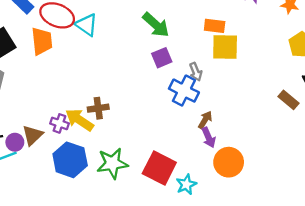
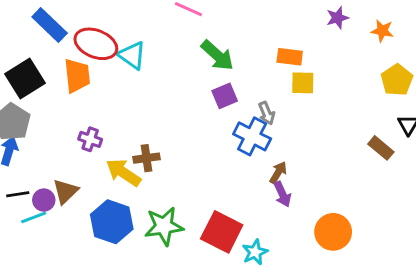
yellow square: (225, 47) -> (303, 83), size x0.7
purple cross: (59, 123) -> (90, 139), moved
orange circle: (229, 162) -> (333, 232), moved

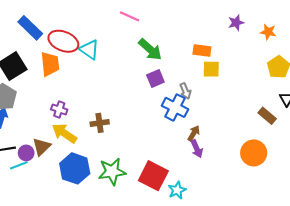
yellow arrow: (123, 173) -> (64, 133), moved
orange circle: (333, 232) -> (254, 153), moved

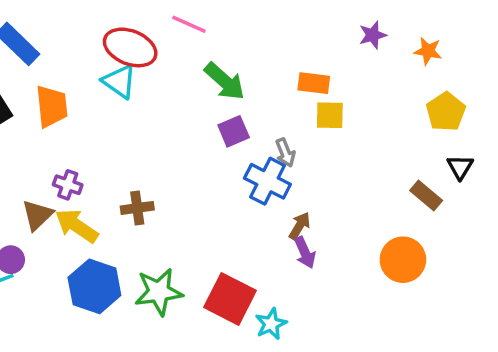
red ellipse: (63, 41) -> (130, 47), moved
brown triangle: (42, 147) -> (37, 215), moved

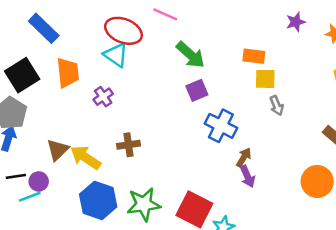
gray arrow: (285, 153) -> (277, 106), moved
purple cross: (68, 185) -> (103, 97), moved, turned 36

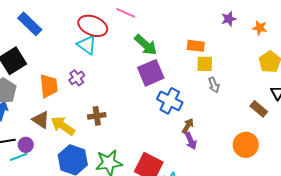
orange trapezoid: (68, 73) -> (49, 86), moved
purple square: (197, 90) -> (151, 73), size x1.5
brown triangle: (58, 150) -> (41, 120), turned -42

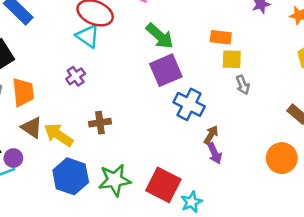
orange trapezoid: (49, 86) -> (23, 92), moved

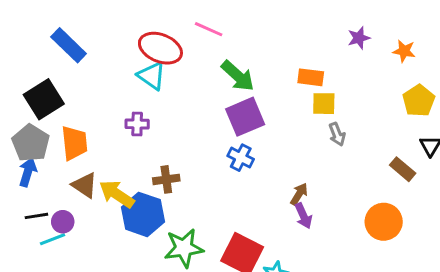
purple cross: (76, 76) -> (137, 124), turned 36
blue cross: (189, 104) -> (241, 158), moved, size x0.7
blue hexagon: (71, 176) -> (143, 214), moved

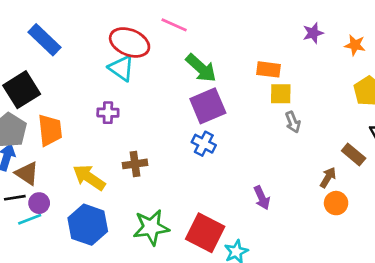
brown triangle: (85, 185) -> (27, 173), moved
brown arrow: (299, 194) -> (328, 177), moved
blue hexagon: (143, 214) -> (88, 225), moved
orange circle: (384, 222) -> (336, 203), size x0.7

